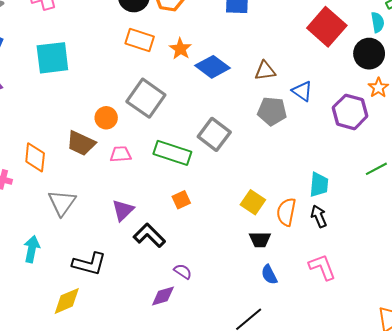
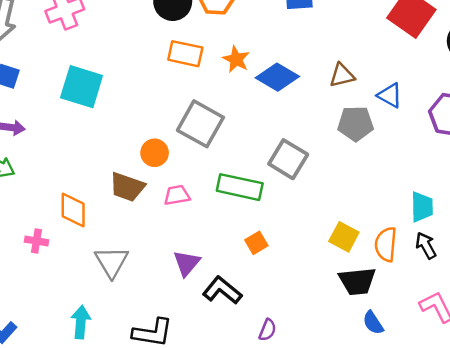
cyan square: (52, 58) -> (82, 87), turned 30
black trapezoid: (260, 239) -> (357, 281), size x1.4
purple semicircle: (183, 271) -> (267, 330), turned 84

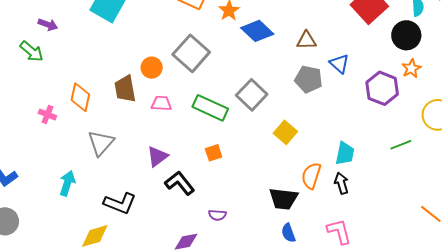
brown trapezoid: (127, 187) -> (125, 89), turned 48
yellow square: (344, 237) -> (285, 132), moved
purple semicircle: (267, 330) -> (217, 215), moved, turned 60

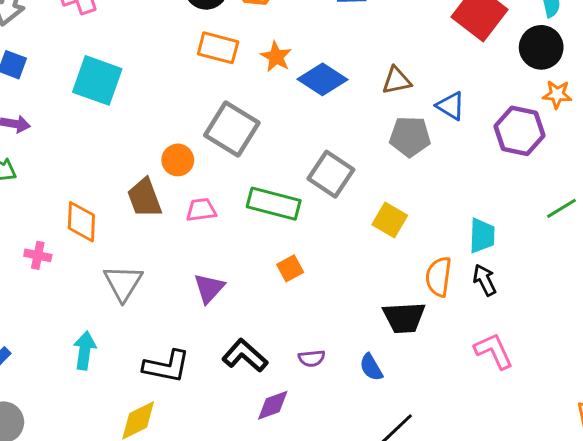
orange star: (411, 68) -> (557, 94), turned -30
black L-shape: (180, 183) -> (245, 356), moved
blue semicircle: (288, 233) -> (371, 367), moved

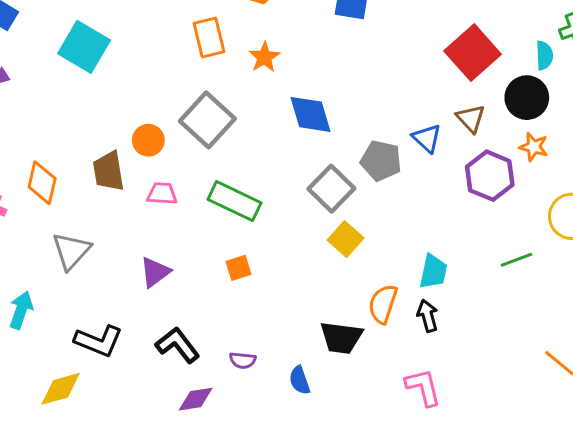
orange rectangle: (218, 48) -> (209, 37), turned 51
blue diamond: (323, 79) -> (310, 114), moved, turned 30
brown triangle: (397, 81) -> (471, 118), moved, turned 48
gray square: (331, 174) -> (331, 189), moved

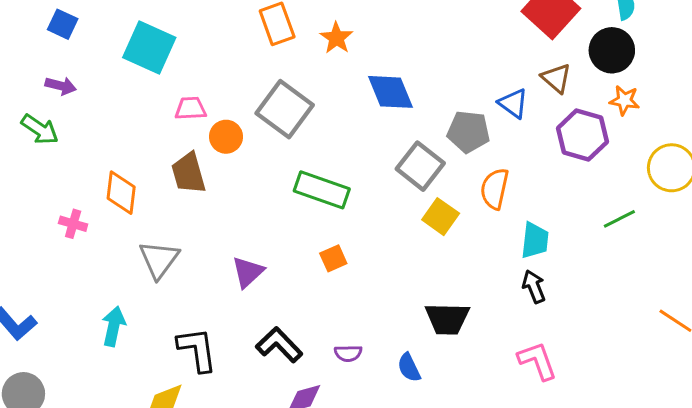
pink trapezoid: (162, 194) -> (191, 108), moved
orange semicircle: (383, 304) -> (495, 189), moved
black L-shape: (99, 341) -> (197, 349), turned -114

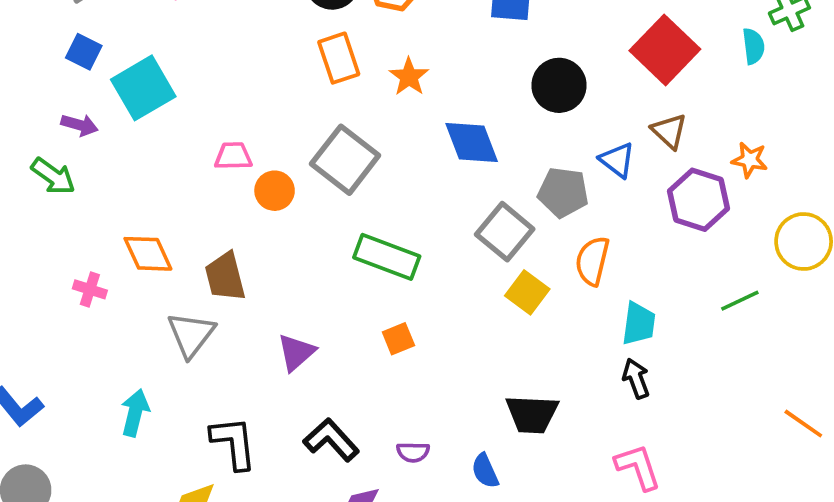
cyan square: (149, 48) -> (143, 88), moved, turned 34
black circle: (612, 50) -> (559, 85), moved
brown trapezoid: (188, 173) -> (225, 277), moved
orange diamond: (121, 193) -> (148, 254), turned -33

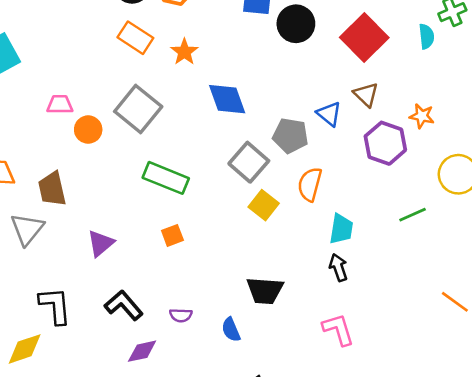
orange rectangle: (339, 58) -> (135, 38), turned -40
black circle: (559, 85) -> (296, 24), moved

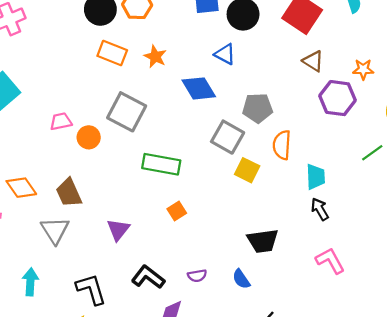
blue triangle: (329, 114) -> (225, 54), moved

